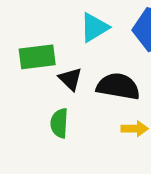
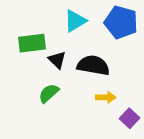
green semicircle: (59, 123) -> (49, 93), turned 45

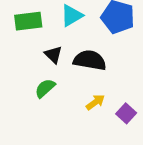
green rectangle: (32, 43) -> (28, 21), moved
yellow arrow: (106, 97) -> (95, 102), moved, turned -36

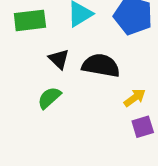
yellow arrow: (95, 102) -> (135, 98), moved
purple square: (126, 113) -> (143, 127), turned 30

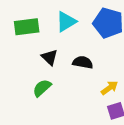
black semicircle: (101, 66) -> (83, 62), size x0.7

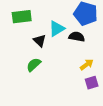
cyan triangle: (66, 22) -> (57, 29), moved
black semicircle: (83, 62) -> (77, 37), moved

